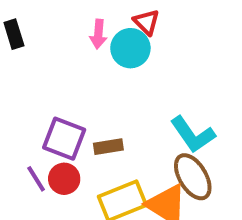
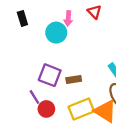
cyan circle: (130, 48) -> (56, 33), moved
red circle: (64, 179) -> (46, 109), moved

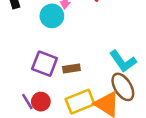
purple line: (34, 97) -> (27, 102), moved

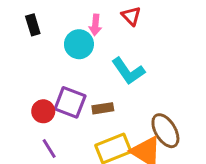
cyan L-shape: (123, 61) -> (128, 71), moved
red circle: (41, 102) -> (43, 111), moved

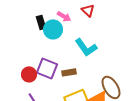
black rectangle: (33, 25) -> (41, 22), moved
pink arrow: (95, 25) -> (64, 16), turned -64

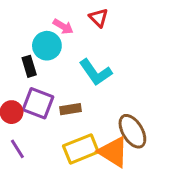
black rectangle: (41, 22) -> (29, 66), moved

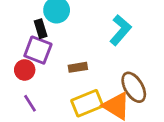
cyan L-shape: (96, 72) -> (120, 30), moved, turned -104
purple square: (38, 103) -> (38, 50), moved

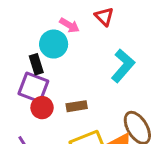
red circle: (25, 70) -> (42, 108), moved

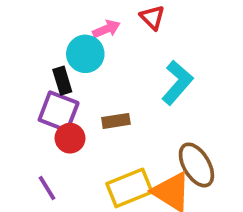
pink arrow: (69, 25) -> (106, 29), turned -54
brown rectangle: (77, 106) -> (116, 121), moved

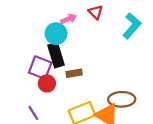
black rectangle: (62, 81) -> (56, 55), moved, size x1.5
cyan L-shape: (177, 83) -> (132, 26), moved
brown ellipse: (196, 165) -> (122, 99), turned -60

